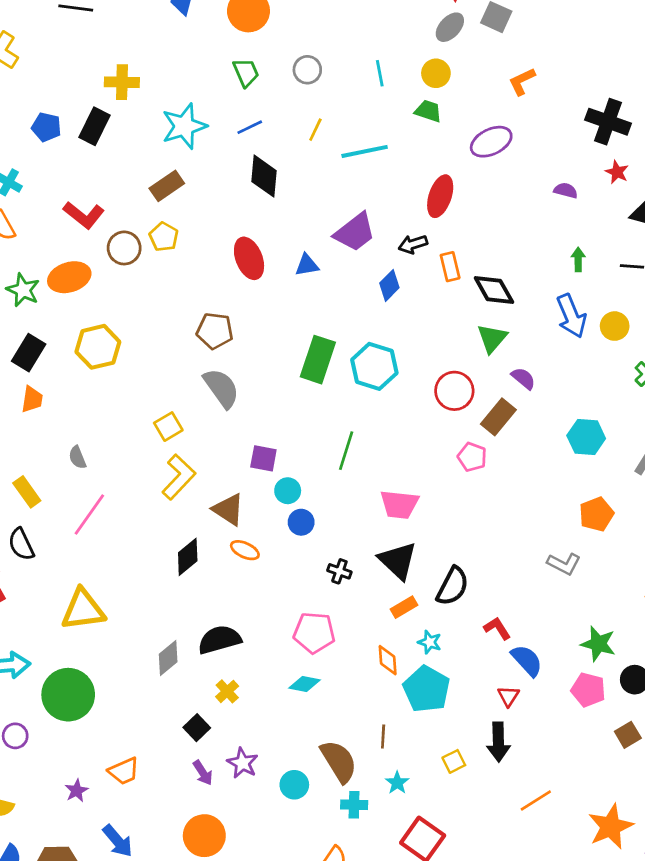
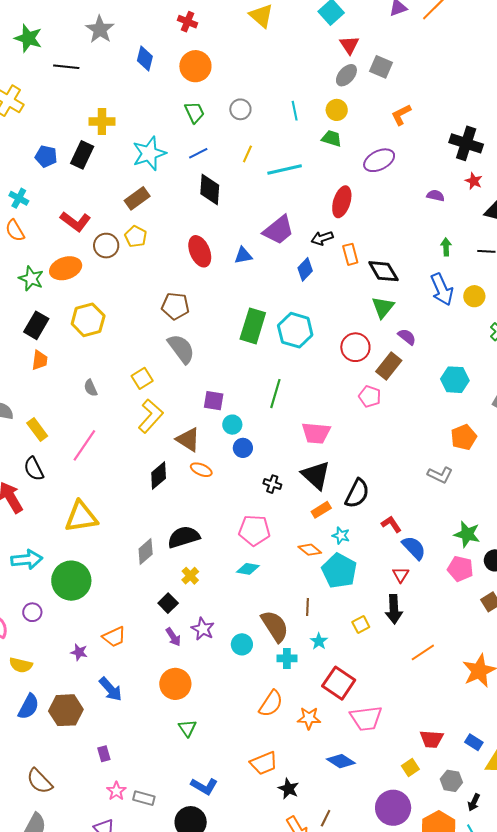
gray semicircle: (77, 457) -> (91, 388), moved
orange diamond: (388, 660) -> (310, 550), turned -45
purple star: (77, 791) -> (79, 652), turned -30

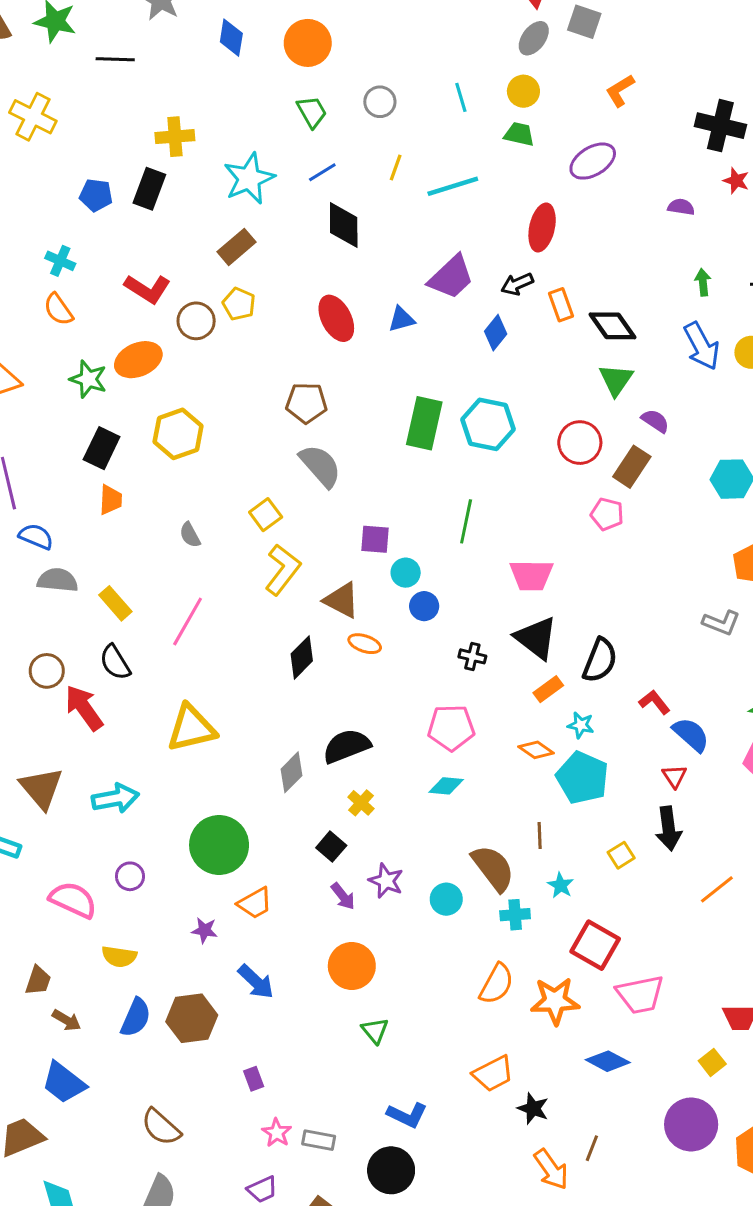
green circle: (71, 581) -> (219, 845), moved
orange star: (309, 718) -> (555, 1001), size x1.4

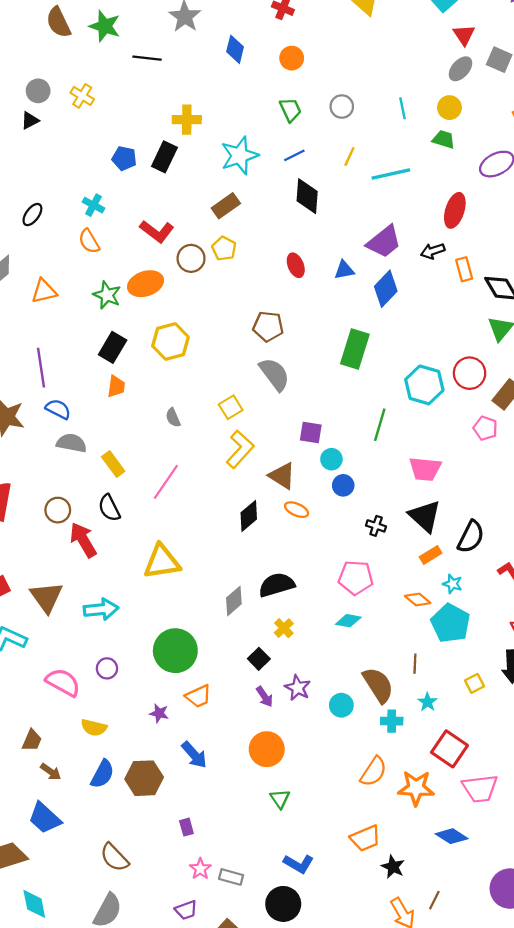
orange circle: (308, 43) -> (292, 58), size x0.7
yellow cross: (33, 117) -> (82, 96), size x0.7
red ellipse: (336, 318) -> (296, 265), size x0.7
blue diamond: (496, 333) -> (386, 289), moved, size x1.4
cyan hexagon: (488, 424) -> (424, 385), moved

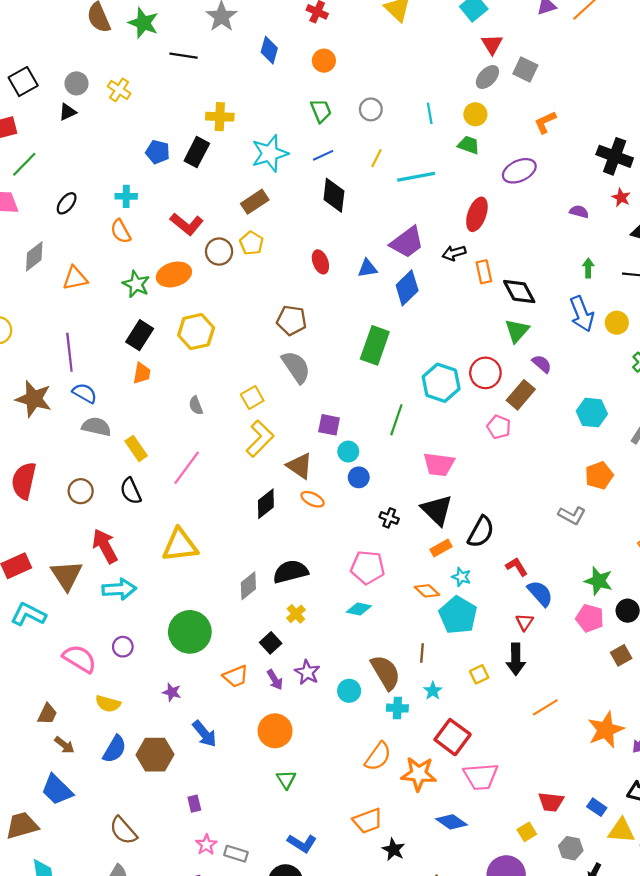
cyan cross: (93, 205) -> (126, 196), turned -30
red arrow: (83, 540) -> (105, 546), moved
orange trapezoid: (198, 696) -> (236, 676), moved

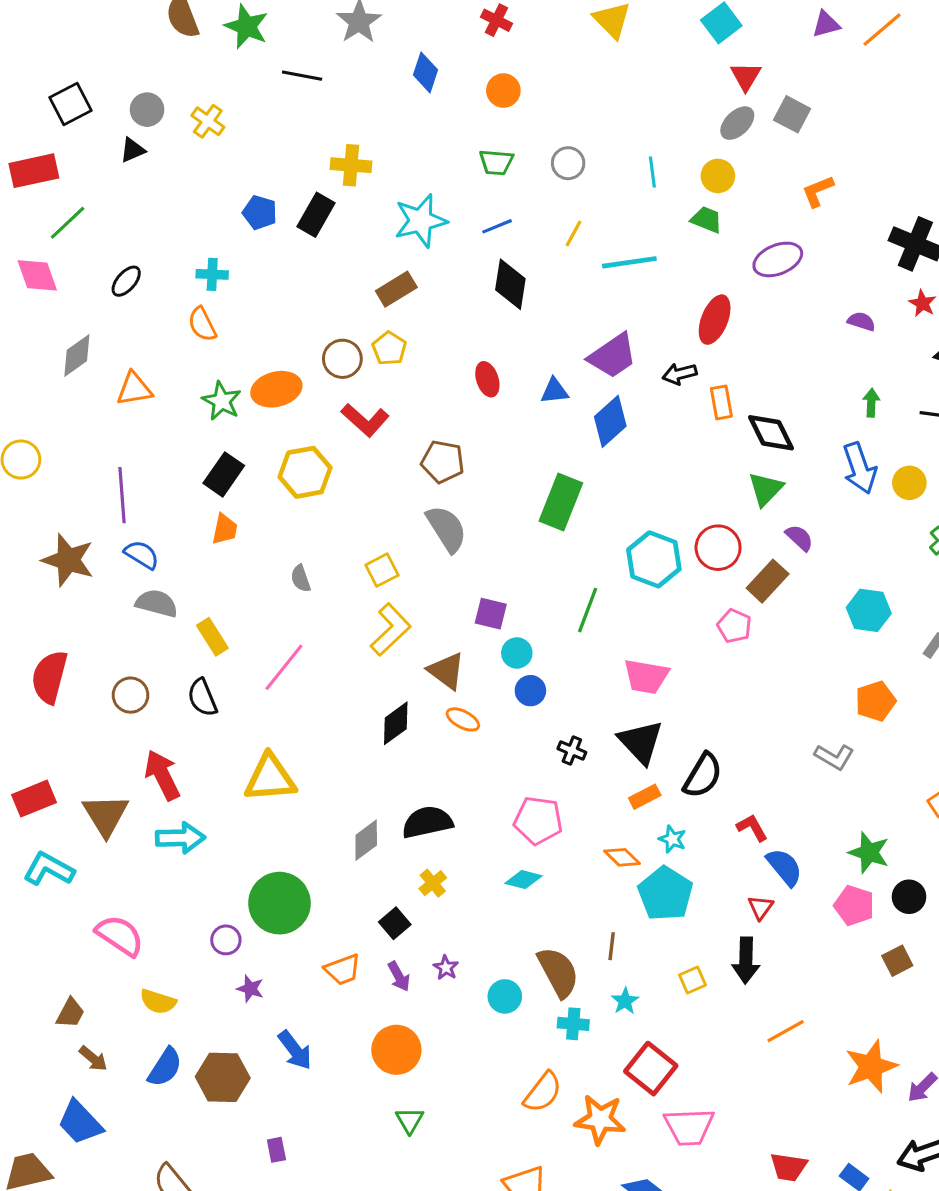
green trapezoid: (321, 111) -> (496, 162), turned 115
red L-shape: (187, 224) -> (365, 420), moved
purple circle: (123, 647) -> (226, 940), moved
purple star: (307, 672) -> (446, 968), size x0.7

